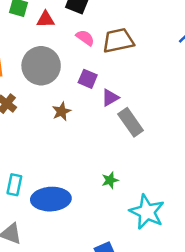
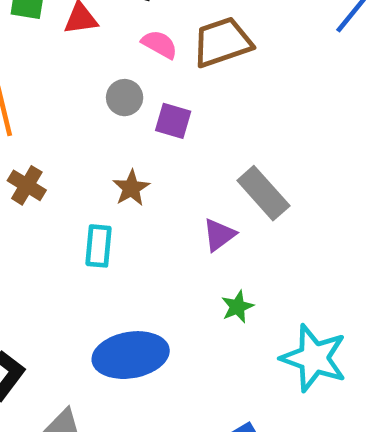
gray circle: (41, 66) -> (125, 98), moved, size x0.5
purple triangle: (110, 98) -> (219, 235), moved
cyan rectangle: (14, 185) -> (99, 246), moved

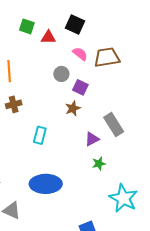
brown cross: (27, 185) -> (14, 104), turned 35
brown star: (131, 188) -> (73, 108), moved
green star: (237, 307) -> (99, 164), moved

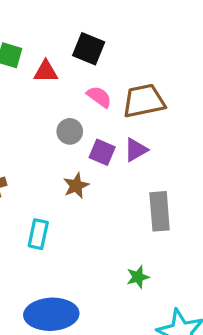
brown star: (73, 108) -> (76, 186), moved
gray rectangle: (114, 124) -> (160, 211), turned 30
purple triangle: (92, 139) -> (136, 150), moved

